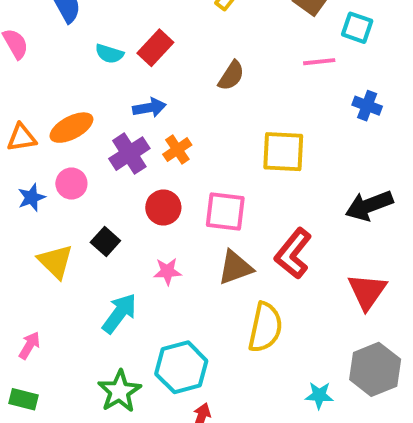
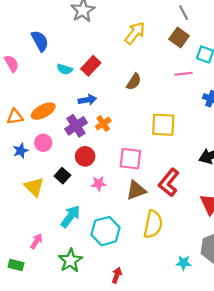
red circle: (163, 208) -> (85, 156), moved
pink star: (167, 271) -> (99, 184), moved
pink arrow: (30, 345) -> (36, 241), moved
cyan hexagon: (181, 367) -> (105, 231), moved

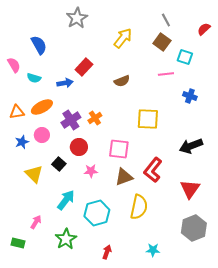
cyan semicircle: (65, 69) -> (34, 78), moved
brown semicircle: (134, 82) -> (122, 81), turned 35
blue arrow: (87, 100) -> (65, 83), moved
cyan star: (184, 263) -> (153, 250), moved

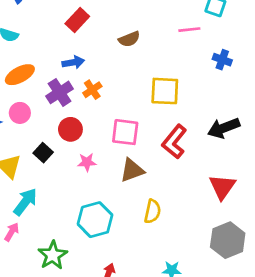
blue arrow: (65, 83) -> (73, 62), moved
red L-shape: (153, 170) -> (174, 142), moved
cyan arrow: (66, 200) -> (25, 202), moved
yellow semicircle: (139, 207) -> (152, 211), size x0.7

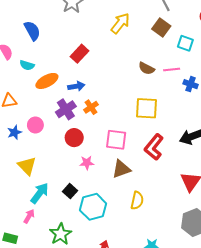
pink line: (189, 30) -> (172, 69), moved
brown semicircle: (129, 39) -> (147, 68), moved, turned 49
orange ellipse: (20, 75) -> (47, 81), moved
black square: (43, 153) -> (70, 191), moved

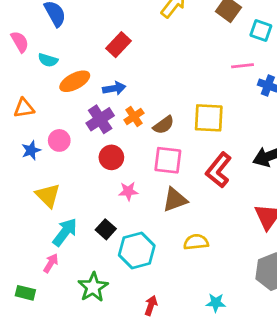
brown semicircle: (147, 68) -> (164, 125), moved, turned -63
yellow semicircle: (137, 201) -> (196, 242), turned -108

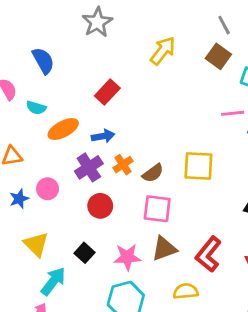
red L-shape: (219, 170) -> (208, 254), moved
pink star: (128, 191) -> (127, 257), moved, size x1.4
black square: (106, 229) -> (85, 253), moved

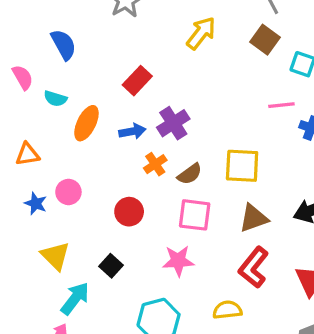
orange ellipse: (63, 129) -> (86, 123), turned -36
purple cross: (89, 167) -> (173, 123), moved
blue star: (19, 199) -> (36, 203), turned -30
brown triangle: (164, 249) -> (254, 218), moved
pink star: (127, 257) -> (178, 261), moved

